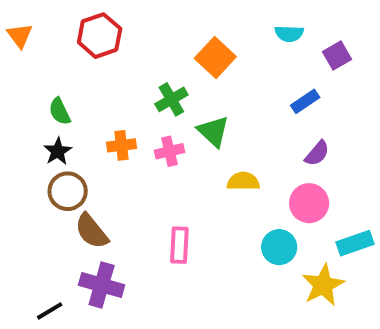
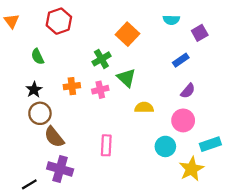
green semicircle: (60, 111) -> (38, 57), moved

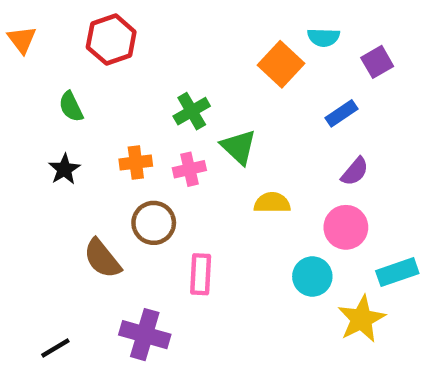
orange square: (128, 34) -> (281, 64), moved
brown circle: (40, 113) -> (154, 223), moved
purple cross: (60, 169) -> (145, 335), moved

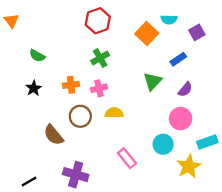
red hexagon: (111, 40) -> (98, 21), moved
green semicircle: (71, 107) -> (37, 56), turned -35
green triangle: (239, 147) -> (153, 81), moved, turned 30
yellow semicircle: (272, 203) -> (114, 113), moved
pink rectangle: (201, 274) -> (127, 158), moved, turned -42

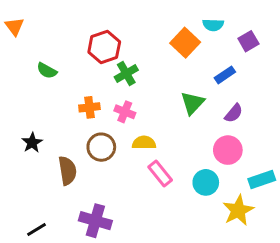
red hexagon: (98, 21) -> (104, 47), moved
black star: (34, 88) -> (32, 143), moved
pink cross: (99, 88) -> (125, 112), turned 35
brown semicircle: (54, 135) -> (67, 171), turned -150
pink rectangle: (127, 158) -> (160, 174), moved

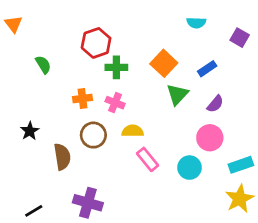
purple square: (248, 41) -> (240, 38), moved, turned -30
orange square: (185, 43) -> (164, 63), moved
green semicircle: (47, 71) -> (43, 65), turned -150
green cross: (126, 74) -> (116, 67), turned 30
yellow star: (238, 210) -> (240, 199), moved

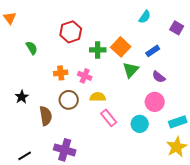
cyan semicircle: (196, 23) -> (145, 17), turned -56
green cross: (116, 67) -> (98, 50), moved
purple semicircle: (215, 104) -> (159, 77), turned 88

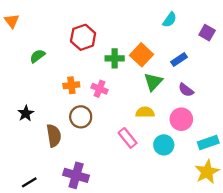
green semicircle: (32, 48) -> (37, 56), turned -96
yellow semicircle: (98, 97) -> (145, 112), moved

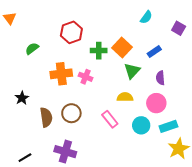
orange cross: (71, 85) -> (61, 74), size x1.5
purple semicircle: (186, 90) -> (160, 78), turned 48
brown circle: (81, 117) -> (71, 113), moved
cyan rectangle: (208, 143) -> (168, 126), moved

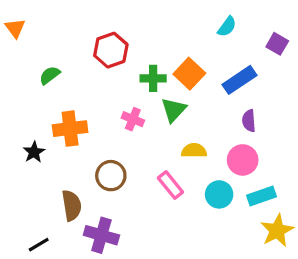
blue rectangle: (154, 52) -> (239, 80), size x1.5
green triangle: (132, 71) -> (174, 110), moved
orange cross: (61, 74) -> (70, 129), moved
brown semicircle: (46, 117) -> (72, 205), moved

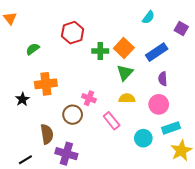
green triangle: (174, 110) -> (125, 73), moved
pink cross: (133, 119) -> (89, 98), moved
cyan circle: (219, 194) -> (143, 138), moved

